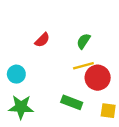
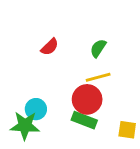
cyan circle: (16, 74) -> (36, 109), moved
red circle: (98, 78) -> (87, 99), moved

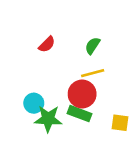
green star: (25, 126) -> (48, 119), moved

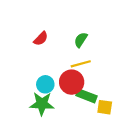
cyan circle: (34, 103) -> (45, 84), moved
green rectangle: (80, 114) -> (86, 96), moved

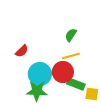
red semicircle: (41, 39) -> (22, 51), moved
cyan circle: (45, 84) -> (40, 74), size x1.5

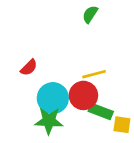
green semicircle: (71, 35) -> (90, 14), moved

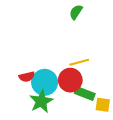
red semicircle: (29, 68) -> (27, 77), moved, turned 32
green star: (49, 121) -> (41, 101), turned -30

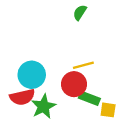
red semicircle: (27, 77) -> (22, 97), moved, size x1.5
cyan circle: (45, 82) -> (32, 75), moved

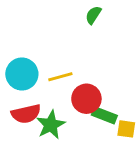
yellow line: (83, 65) -> (60, 77), moved
cyan circle: (32, 75) -> (22, 74), moved

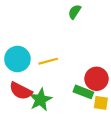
red circle: (86, 99) -> (97, 79), moved
red semicircle: (26, 114) -> (21, 91), turned 40

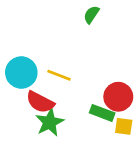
yellow line: (48, 61) -> (59, 75), turned 36
red semicircle: (21, 91) -> (40, 102), moved

